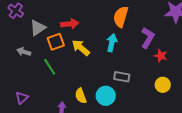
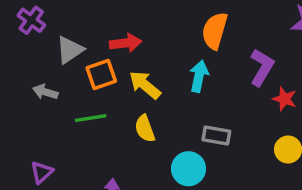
green line: (50, 67) -> (91, 118), turned -66
yellow semicircle: (81, 96) -> (145, 129), moved

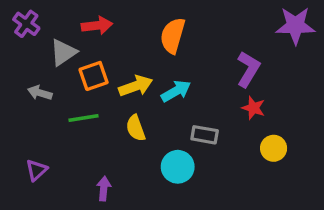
orange semicircle: (215, 31) -> (173, 36), moved
red arrow: (126, 43) -> (97, 25), moved
cyan arrow: (199, 76) -> (176, 91), moved, turned 48
yellow arrow: (145, 85) -> (136, 86), turned 120
red star: (285, 99) -> (253, 108), moved

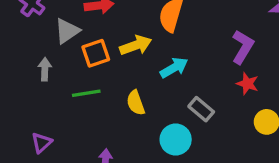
yellow arrow: (136, 86) -> (136, 45), moved
gray arrow: (40, 93) -> (45, 69), turned 75
gray rectangle: (205, 135) -> (201, 109), turned 30

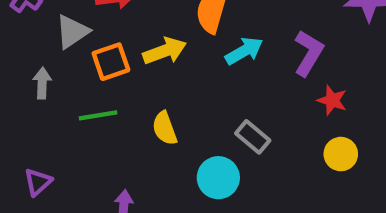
cyan arrow: (174, 68) -> (244, 51), moved
red star: (247, 84) -> (332, 100), moved

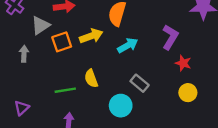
cyan arrow: (244, 51) -> (128, 45), moved
green line: (98, 115) -> (65, 90), moved

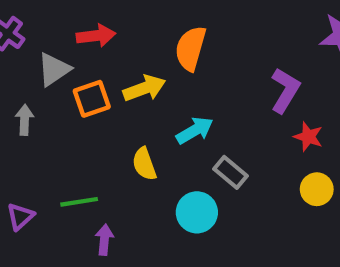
cyan arrow: (128, 45) -> (195, 130), moved
green line: (65, 90) -> (79, 202), moved

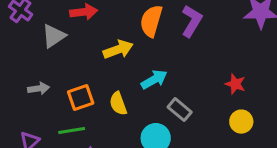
purple L-shape: (285, 90) -> (192, 21), moved
orange square: (92, 99) -> (81, 98), moved
gray arrow: (24, 120) -> (39, 89), moved, turned 80

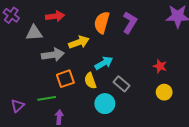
gray triangle: (54, 36) -> (34, 33), turned 30
gray arrow: (39, 89) -> (53, 55), moved, size x1.5
orange square: (81, 98) -> (65, 79), moved
yellow semicircle: (118, 104) -> (90, 81), moved

